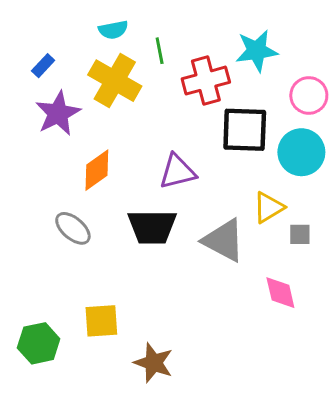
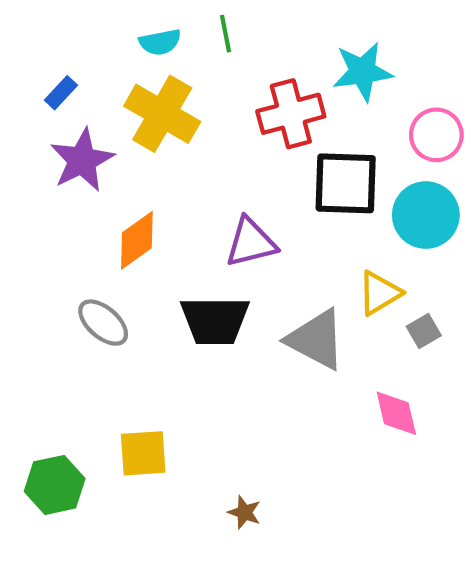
green line: (160, 51) -> (225, 34), moved
gray square: (300, 234) -> (424, 331), turned -30
brown star: (154, 363) -> (244, 512), moved, size x0.6

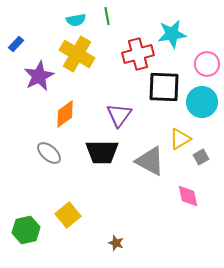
blue rectangle: (61, 93) -> (16, 44), moved
purple triangle: (251, 242) -> (119, 115), turned -40
yellow square: (143, 453) -> (68, 215), turned -35

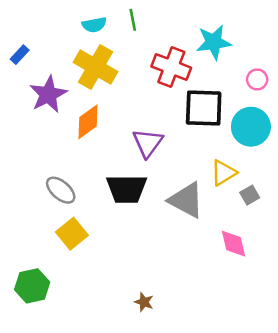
red cross: (138, 54) -> (171, 67), turned 36
pink circle: (207, 64) -> (257, 79), size x0.7
orange diamond: (65, 114) -> (88, 122), moved
yellow square: (68, 215) -> (72, 234), moved

